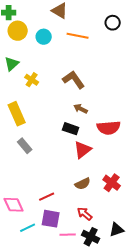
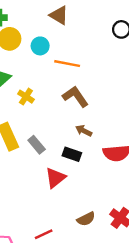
orange line: (78, 36) -> (67, 64), moved
gray rectangle: (25, 146) -> (37, 145), moved
red triangle: (83, 150) -> (55, 178), moved

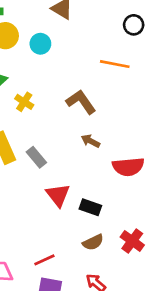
orange line: (67, 64) -> (115, 64), moved
black rectangle: (72, 154) -> (90, 207), moved
red triangle: (55, 178) -> (58, 195), turned -30

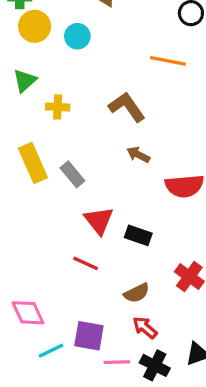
yellow cross: (24, 102) -> (58, 107), turned -30
brown semicircle: (93, 242) -> (137, 293), moved
red line: (44, 260) -> (86, 263), moved, turned 50

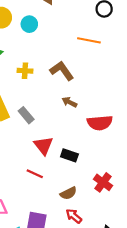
yellow cross: (58, 107) -> (25, 71), moved

